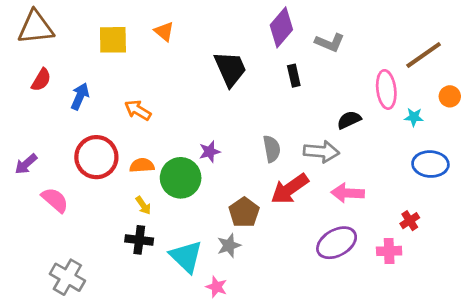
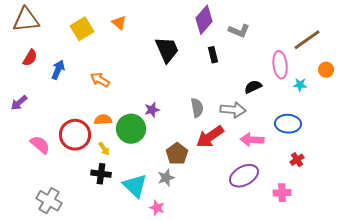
yellow square: (113, 40) -> (82, 29), turned -30
red circle: (96, 157) -> (75, 135), moved
purple arrow: (26, 164) -> (19, 103), moved
blue ellipse: (430, 164) -> (288, 124), moved
pink cross: (389, 251) -> (282, 193), moved

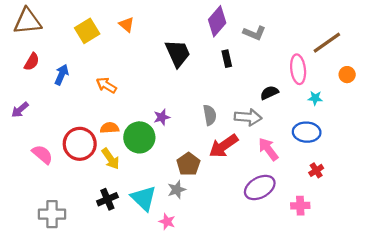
cyan star: (300, 85) -> (315, 98), moved
pink arrow: (252, 140) -> (268, 149), turned 50
yellow arrow: (104, 149) -> (111, 159), size x1.5
black cross: (101, 174) -> (107, 199), moved, turned -30
gray cross: (49, 201) -> (52, 214), turned -30

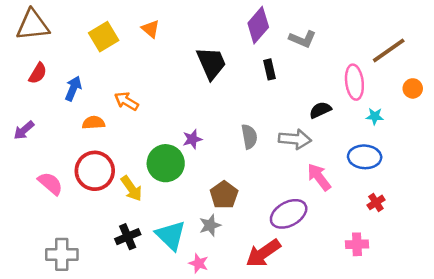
orange semicircle: (110, 128) -> (93, 123), moved
red arrow: (224, 146) -> (263, 253), moved
purple ellipse: (260, 188) -> (289, 214), moved

